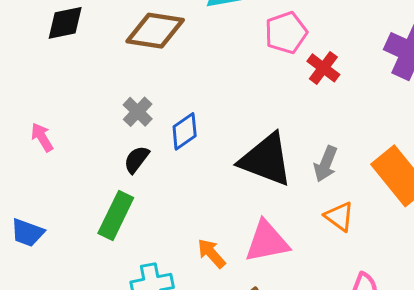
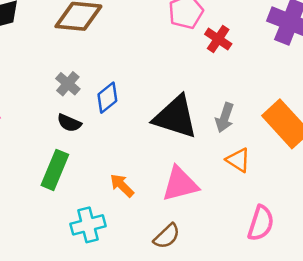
black semicircle: (136, 159) -> (69, 123), turned -100
orange arrow: (211, 253) -> (122, 185), moved

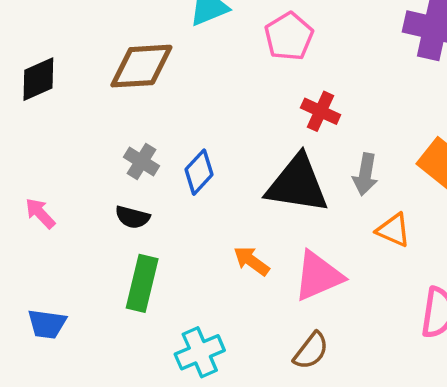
red cross: (218, 39) -> (321, 111), moved
black semicircle: (69, 123) -> (132, 217), moved
orange arrow: (122, 185) -> (251, 261), moved

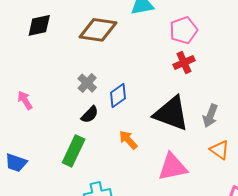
red cross: (321, 111) -> (184, 63), moved, turned 30
black semicircle: (132, 217) -> (90, 115), moved, turned -72
orange arrow: (251, 261) -> (128, 140), moved

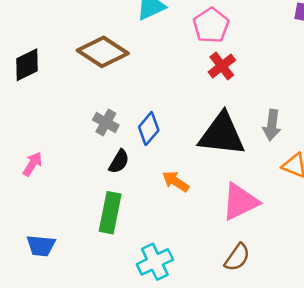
brown diamond: (98, 30) -> (103, 52), turned 39
pink arrow: (25, 100) -> (32, 164), turned 78

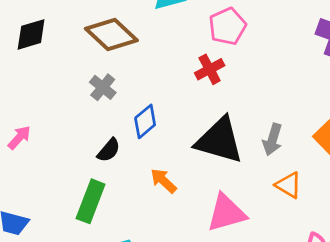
red cross: (222, 66) -> (210, 69), moved
gray cross: (106, 122) -> (103, 87), moved

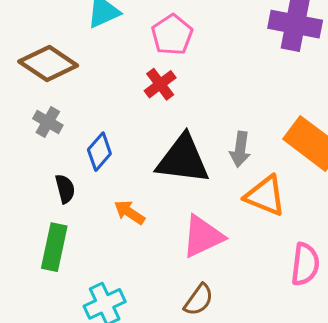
black semicircle: (109, 150) -> (65, 189), turned -45
orange triangle: (289, 185) -> (265, 196), size x1.4

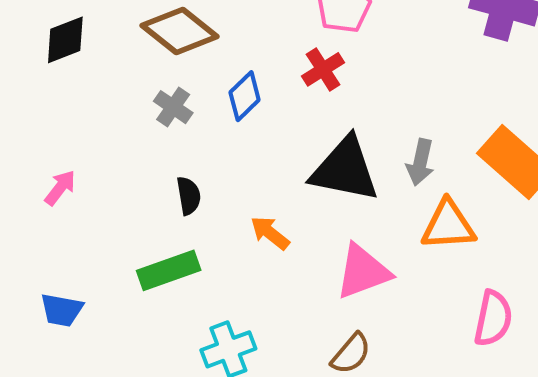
blue diamond: (99, 152) -> (245, 96), moved
orange triangle: (265, 196) -> (448, 225), turned -30
green rectangle: (54, 247) -> (169, 270), turned 54

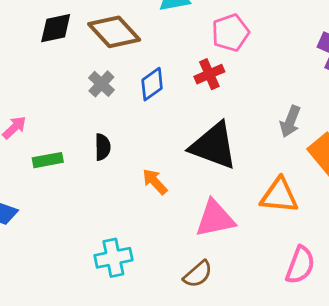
black diamond: (65, 40) -> (56, 28), moved
gray arrow: (420, 162) -> (290, 122), moved
green rectangle: (169, 270) -> (48, 160), moved, size x0.7

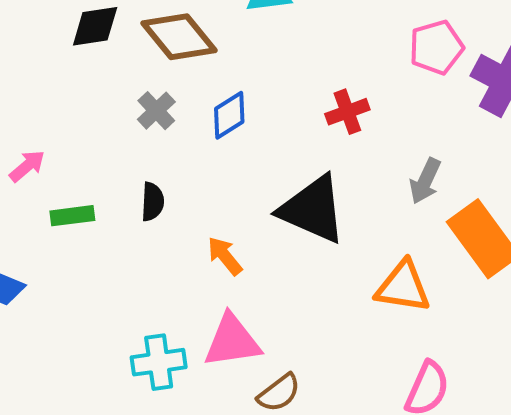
pink pentagon: (230, 33) -> (436, 47), moved
red cross: (209, 74) -> (347, 112), moved
pink triangle: (215, 218) -> (232, 341), moved

